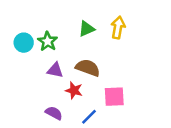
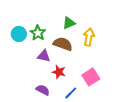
yellow arrow: (118, 27) -> (89, 37), moved
brown semicircle: (88, 68) -> (63, 44), moved
pink square: (114, 97) -> (91, 77), turned -30

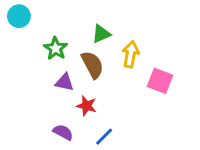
cyan circle: (19, 34) -> (19, 16), moved
brown semicircle: (63, 44) -> (92, 65), turned 42
pink square: (91, 77) -> (160, 81), moved, turned -36

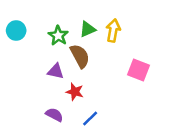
cyan circle: (19, 16) -> (16, 31), moved
green star: (56, 48) -> (58, 36), moved
yellow arrow: (131, 54) -> (113, 31), moved

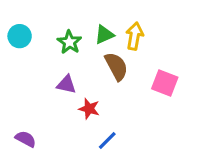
brown semicircle: (80, 56) -> (116, 66), moved
purple semicircle: (54, 115) -> (26, 139), moved

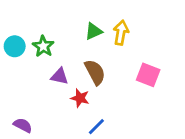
cyan circle: (20, 36) -> (15, 46), moved
green star: (69, 42) -> (43, 46), moved
brown semicircle: (116, 66) -> (95, 72), moved

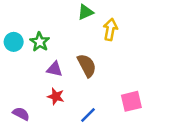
green triangle: (94, 31) -> (86, 12), moved
pink square: (148, 75) -> (131, 101), moved, turned -35
red star: (80, 98) -> (56, 96), moved

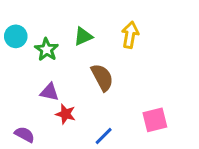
green triangle: (86, 12) -> (83, 36), moved
cyan circle: (14, 42) -> (16, 36), moved
purple triangle: (55, 69) -> (49, 92), moved

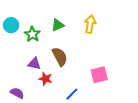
brown semicircle: (102, 77) -> (60, 57), moved
pink square: (155, 120) -> (99, 75), moved

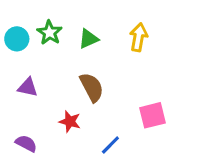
green star: (32, 34) -> (50, 33), moved
purple triangle: (34, 64) -> (28, 87), moved

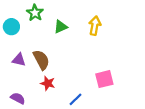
green star: (50, 33) -> (35, 13), moved
brown semicircle: (92, 87) -> (41, 60), moved

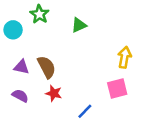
yellow arrow: (95, 26) -> (124, 57), moved
green triangle: (61, 27) -> (79, 25), moved
purple semicircle: (18, 98) -> (20, 96), moved

